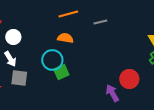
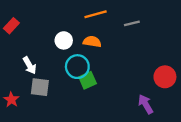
white circle: (13, 37) -> (64, 40), moved
red circle: (129, 79) -> (165, 77), moved

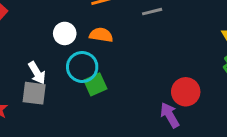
white arrow: (30, 65) -> (37, 73), moved
red circle: (165, 77) -> (186, 92), moved

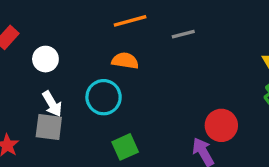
white circle: (65, 33) -> (45, 59), moved
green square: (95, 84) -> (125, 147), moved

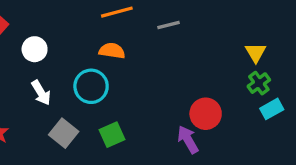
gray square: (49, 127) -> (64, 133), moved, turned 32

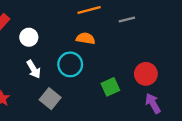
red circle: (206, 114) -> (146, 74), moved
green square: (112, 135) -> (110, 87), moved
purple arrow: (188, 140) -> (153, 103), moved

